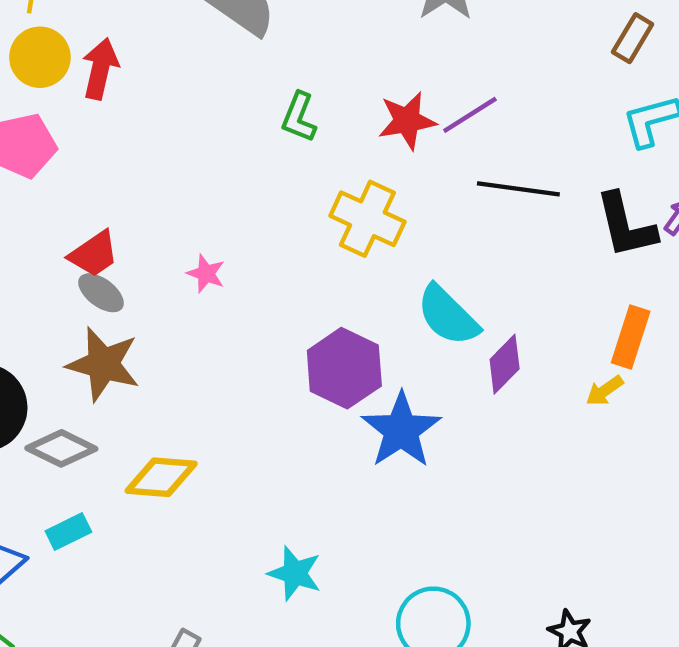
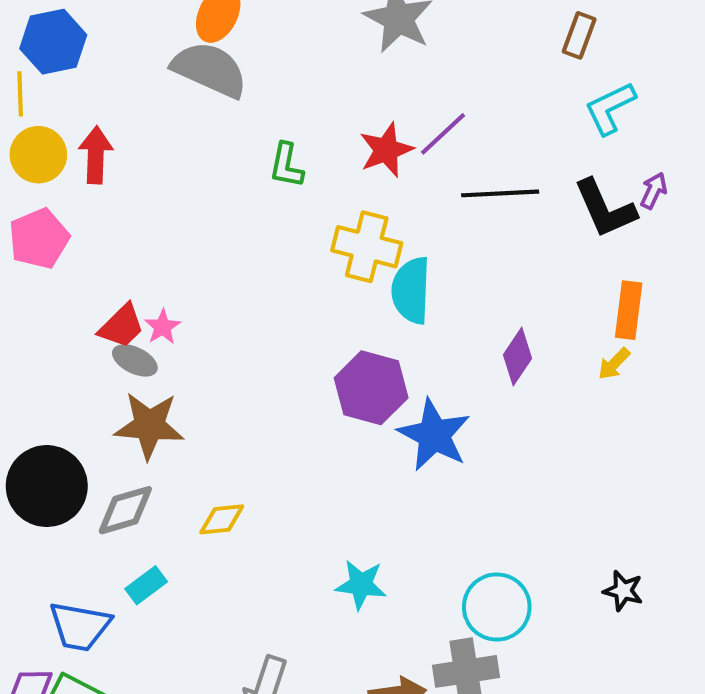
pink star: (206, 274) -> (163, 327), moved, turned 30
cyan semicircle: (448, 315) -> (411, 290), moved, turned 58
gray diamond: (61, 448) -> (125, 510), turned -32
yellow diamond: (161, 477) -> (222, 519), size x0.7

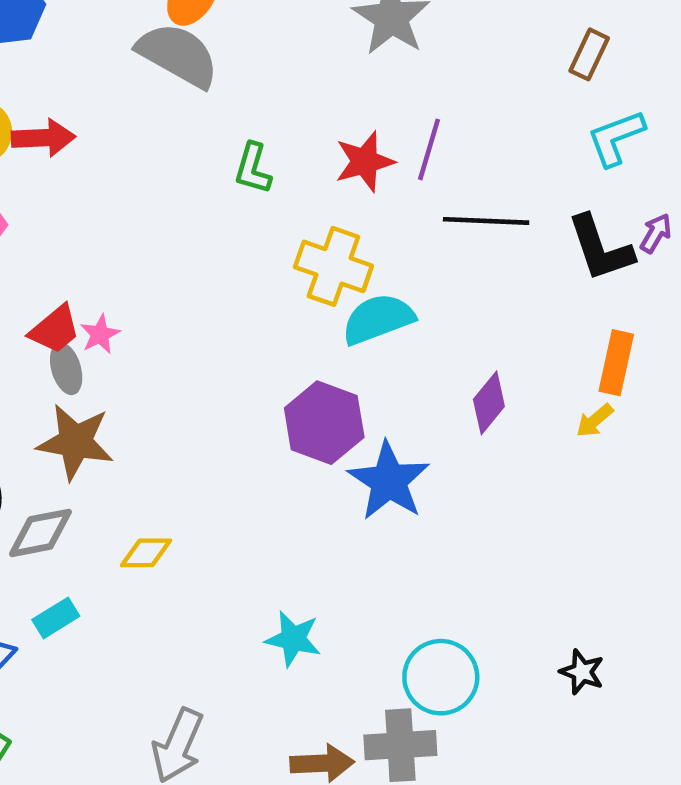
purple line: (443, 134) -> (429, 149), turned -36
red arrow: (96, 155) -> (43, 138), turned 80
cyan semicircle: (411, 290) -> (378, 319), turned 62
gray ellipse: (135, 360) -> (66, 369), turned 42

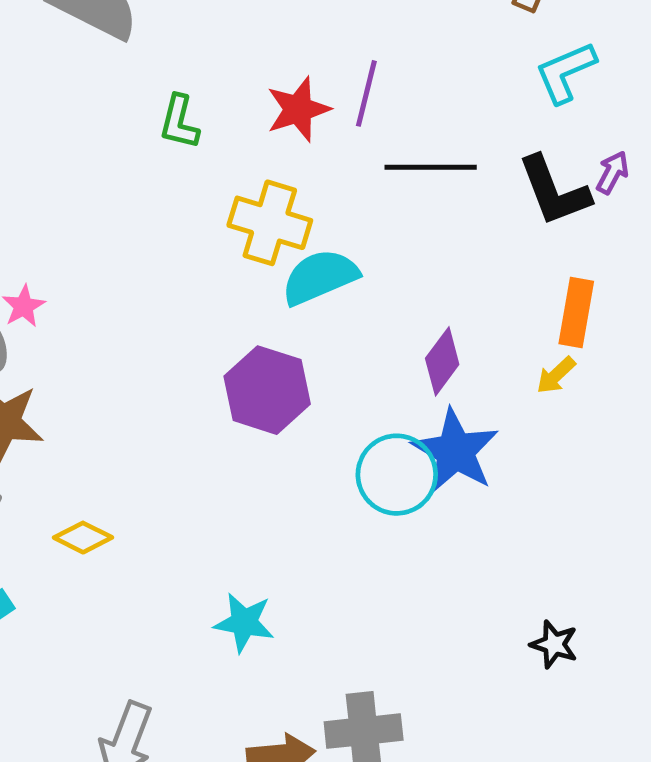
blue star: (389, 481) -> (455, 451), moved
yellow diamond: (146, 553) -> (83, 538), turned 30
cyan circle: (441, 677) -> (397, 475), moved

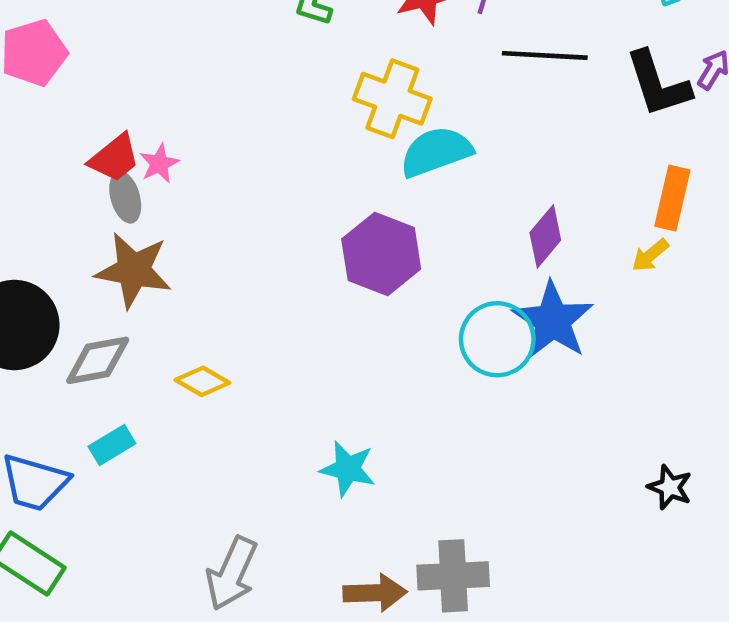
black star: (554, 644) -> (670, 487), moved

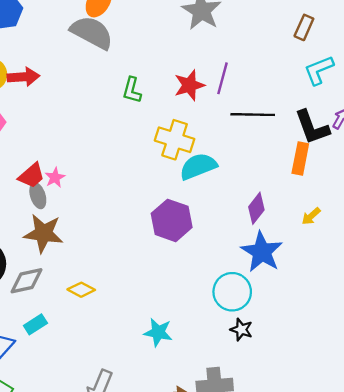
orange rectangle: (672, 198) -> (300, 158), moved
cyan circle: (497, 339) -> (232, 292), moved
black star: (670, 487) -> (241, 330), moved

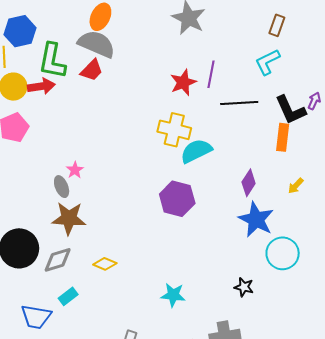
cyan L-shape: (319, 70) -> (267, 62), moved
green L-shape: (132, 90) -> (52, 61), moved, size x1.6
red trapezoid: (32, 175) -> (92, 70), moved
cyan circle: (232, 292) -> (283, 253), moved

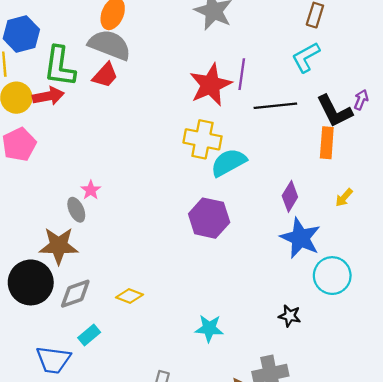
red star: (183, 82) -> (211, 85), size x1.4
brown star: (69, 218) -> (59, 246), moved

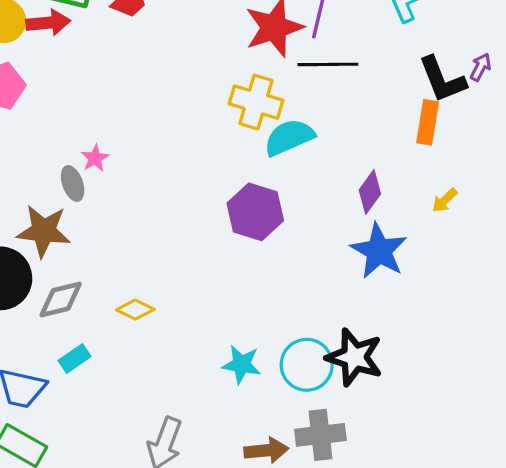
black line: (275, 106) -> (328, 64), moved
cyan circle: (332, 276) -> (307, 365), moved
black star: (290, 316) -> (354, 357), size x1.8

